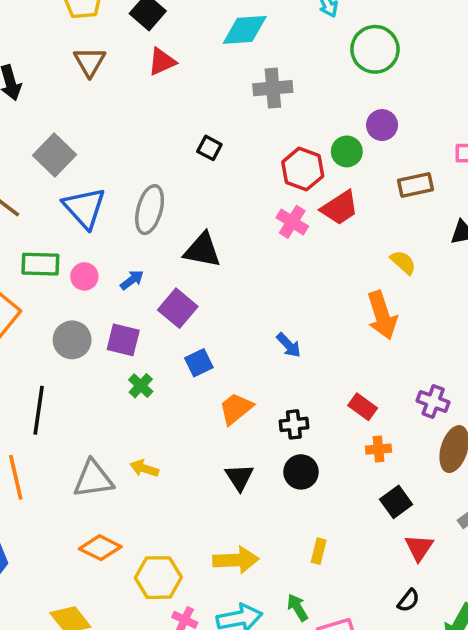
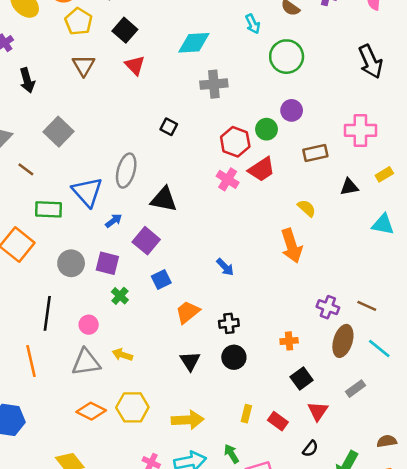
red triangle: (162, 62) -> (135, 65), turned -50
blue triangle: (84, 208) -> (87, 192), moved
pink circle: (84, 276) -> (89, 325), moved
red rectangle: (363, 407) -> (278, 421), moved
yellow hexagon: (158, 578) -> (132, 407), moved

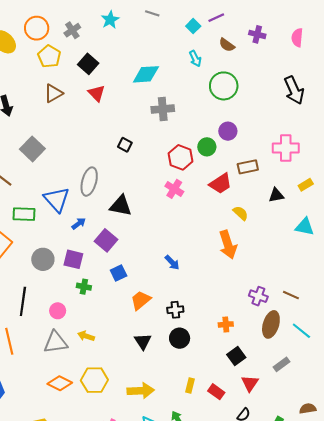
brown triangle: (84, 65) -> (53, 93), turned 30
red trapezoid: (261, 169) -> (221, 184), moved
green cross: (120, 296) -> (84, 287), turned -32

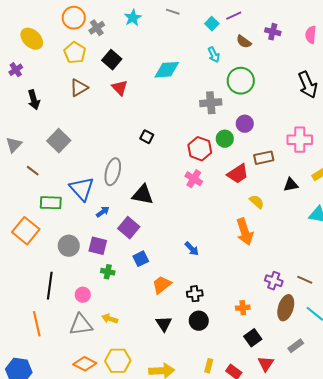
orange circle: (37, 28) -> (74, 18), moved
gray cross: (163, 109) -> (211, 103), moved

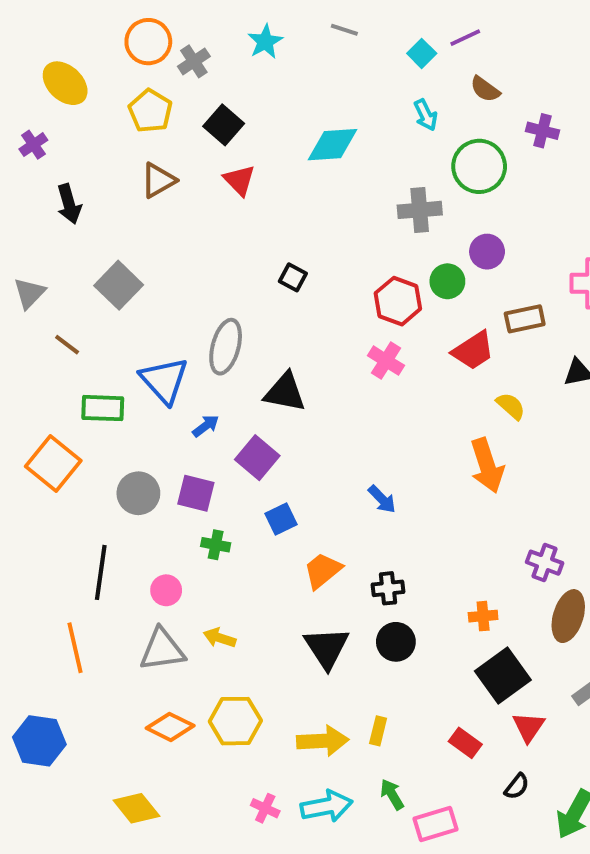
purple cross: (273, 32) -> (542, 131), moved
black triangle: (164, 324) -> (327, 648), size x1.4
black square: (253, 338) -> (503, 675), size x1.5
yellow rectangle: (209, 366) -> (378, 731), moved

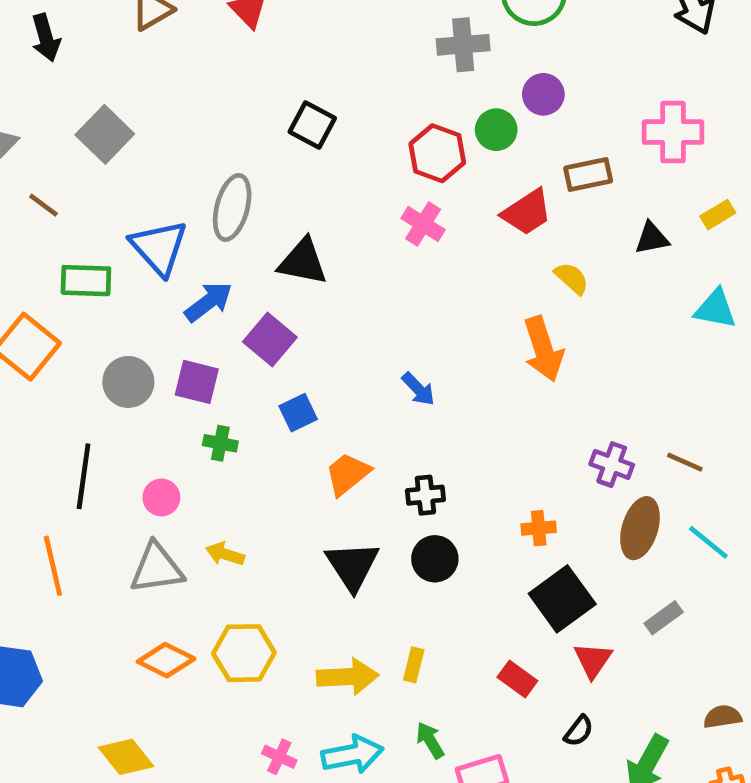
black square: (293, 277) -> (312, 125), size x1.4
blue arrow: (206, 426) -> (209, 302), size x1.5

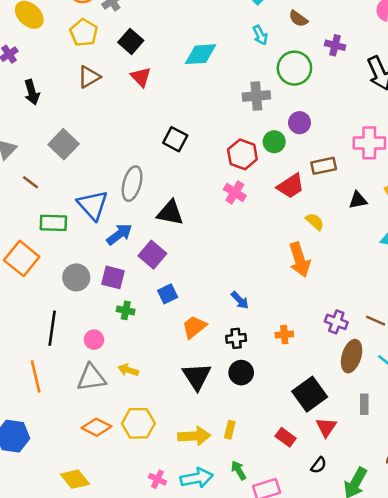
blue arrow: (418, 389) -> (240, 300), moved
orange cross: (539, 528) -> (284, 335), moved
gray rectangle: (664, 618) -> (364, 404), turned -54

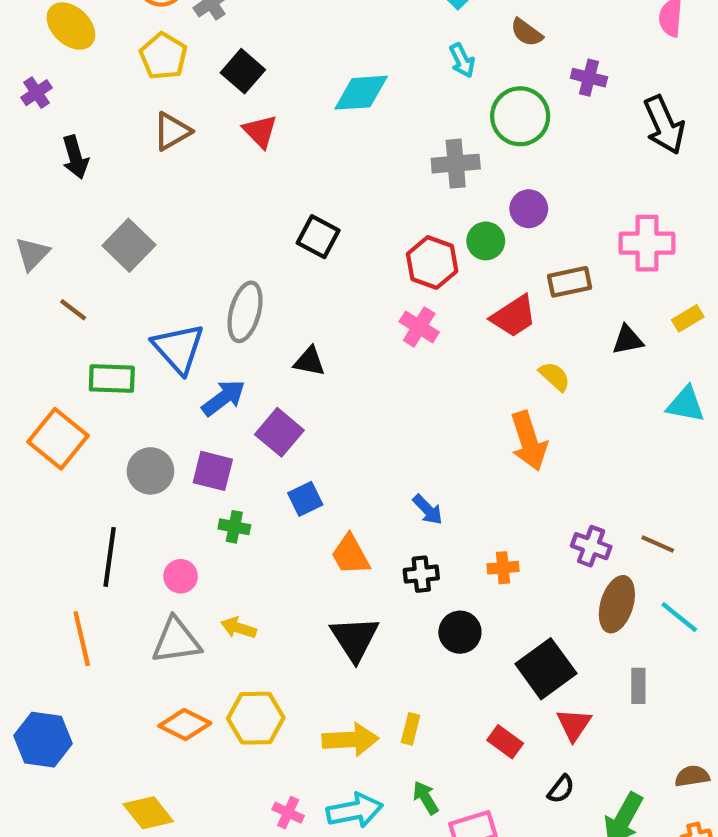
black triangle: (170, 213) -> (310, 361), size x0.7
orange trapezoid: (194, 327) -> (350, 555), turned -80
black circle: (241, 373) -> (460, 632), moved

